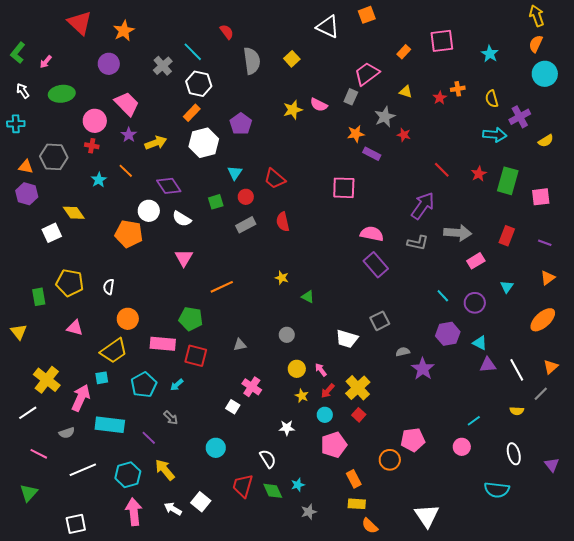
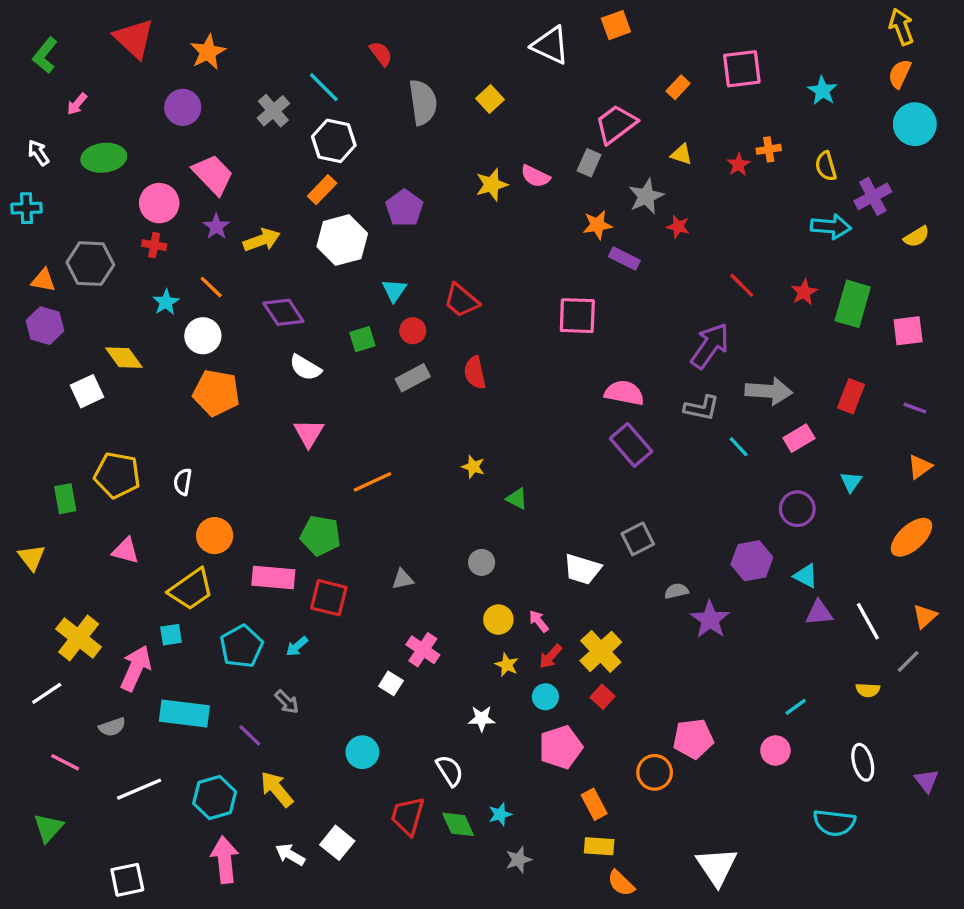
green L-shape: (18, 53) -> (45, 55), moved
white circle: (149, 211) -> (203, 336), moved
cyan line: (443, 296) -> (739, 447), moved

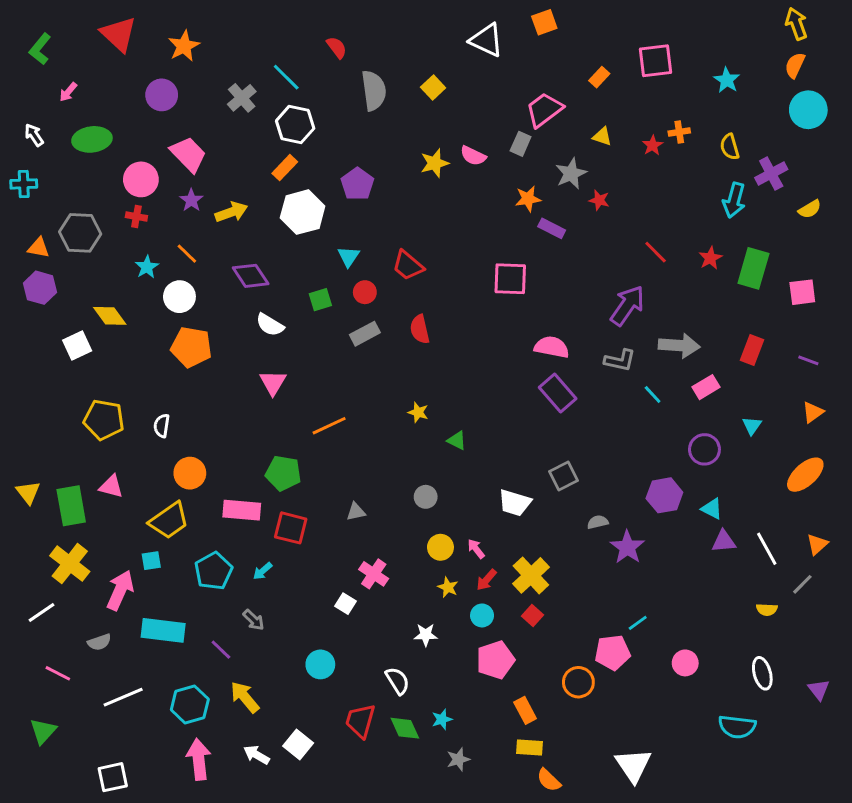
cyan arrow: (831, 227) -> (734, 200), turned 100
green rectangle: (65, 499) -> (71, 506), moved, size x1.5
cyan line: (796, 707) -> (638, 623), moved

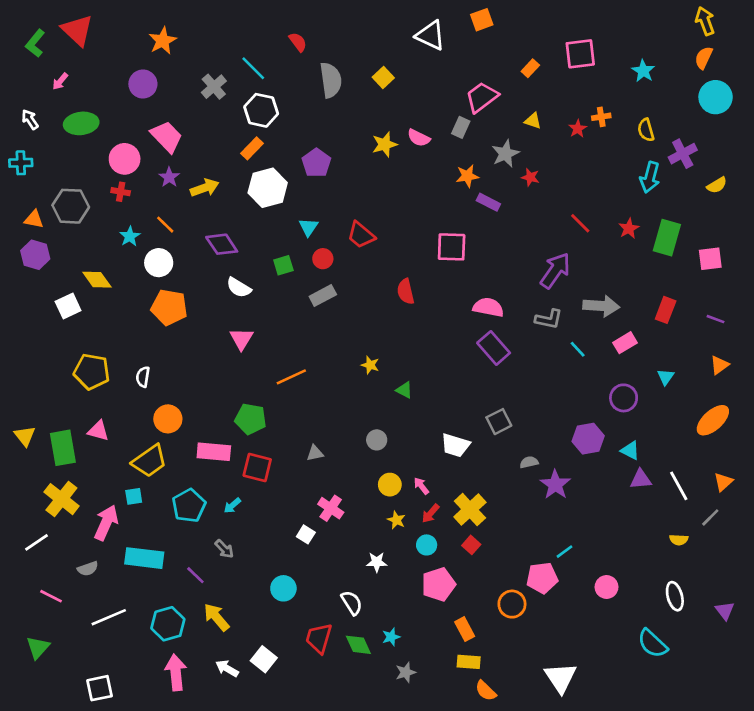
red triangle: (119, 34) -> (77, 30), moved
red semicircle: (420, 329) -> (406, 292), moved
cyan semicircle: (737, 727) -> (652, 643), turned 36

